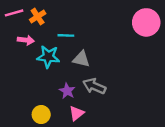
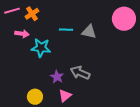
cyan line: (66, 35) -> (66, 30), moved
gray triangle: (81, 59) -> (89, 32), moved

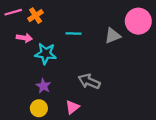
gray triangle: (89, 32) -> (113, 36), moved, turned -35
purple star: (57, 77) -> (43, 86), moved

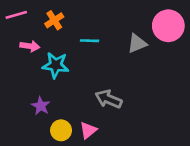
orange cross: (36, 16) -> (54, 20), moved
purple star: (43, 86) -> (41, 106), moved
yellow circle: (39, 108) -> (61, 130), moved

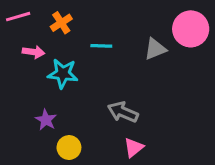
pink triangle: (88, 130) -> (134, 148), moved

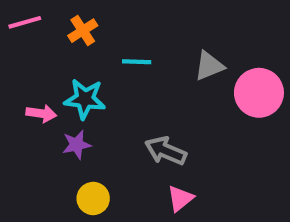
pink circle: (191, 29) -> (259, 93), moved
pink arrow: (34, 52) -> (41, 114), moved
purple star: (46, 120) -> (77, 145), moved, turned 30

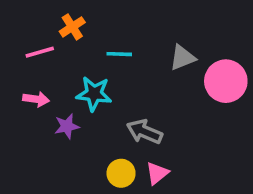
pink line: (25, 22) -> (40, 52), moved
cyan star: (85, 99) -> (94, 94), moved
yellow circle: (93, 198) -> (121, 173), moved

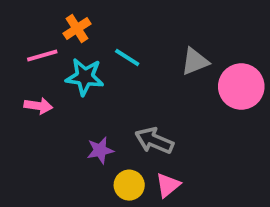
cyan line: (119, 54) -> (127, 58), turned 30
cyan star: (94, 94) -> (85, 77), moved
purple star: (67, 126) -> (100, 150), moved

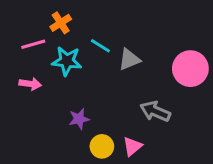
gray triangle: (195, 61) -> (129, 59), moved
gray arrow: (154, 141) -> (155, 111), moved

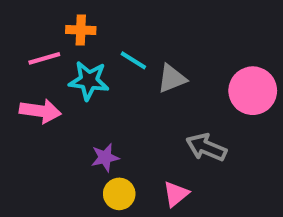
orange cross: (61, 23) -> (81, 30), turned 35
pink arrow: (30, 84) -> (40, 111), size x1.4
yellow circle: (102, 146) -> (119, 194), moved

